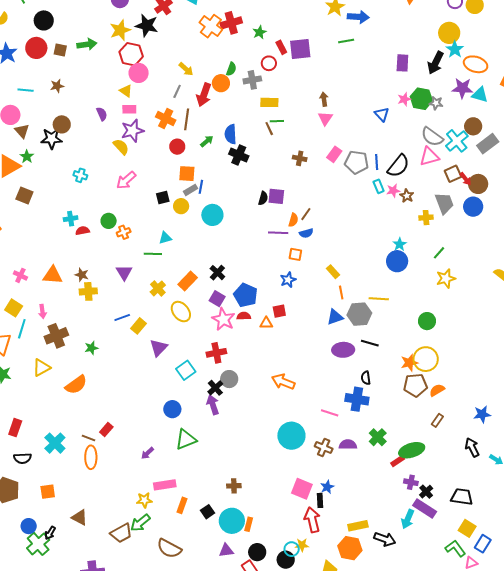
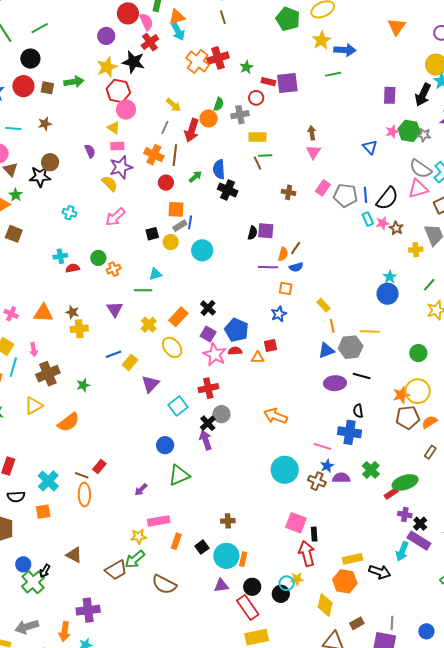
red rectangle: (281, 47) -> (268, 82), turned -48
blue star: (327, 487) -> (327, 466), moved
orange square: (48, 492) -> (43, 512), moved

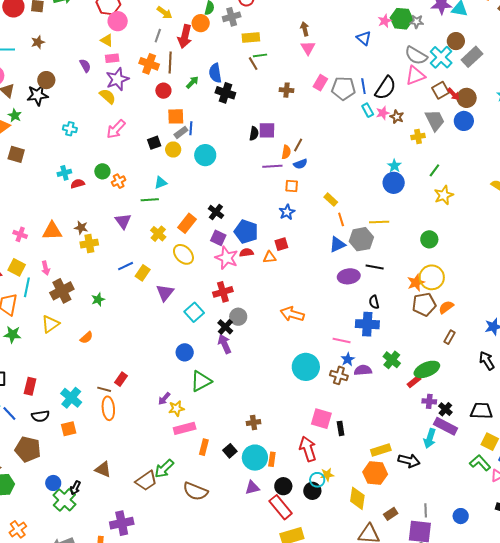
orange semicircle: (69, 422) -> (86, 338), size x0.6
yellow star: (139, 537) -> (176, 408), moved
red arrow: (307, 554) -> (308, 449), moved

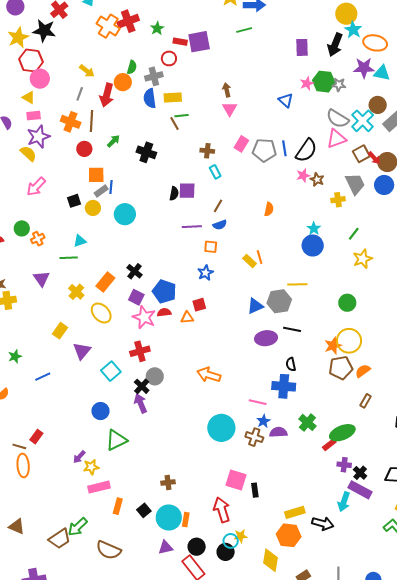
blue semicircle: (215, 73) -> (150, 98), moved
cyan rectangle: (368, 110) -> (215, 172), moved
orange semicircle: (286, 152) -> (269, 209), moved
orange line: (341, 219) -> (260, 257), moved
blue line: (126, 266) -> (43, 377), moved

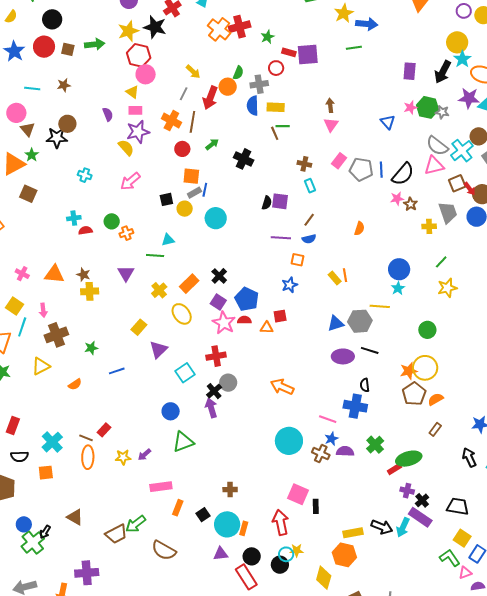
cyan star: (314, 229) -> (398, 288), moved
brown pentagon: (341, 368) -> (414, 394), turned -30
yellow star: (91, 467) -> (123, 457), moved
black arrow: (323, 524) -> (382, 527), moved

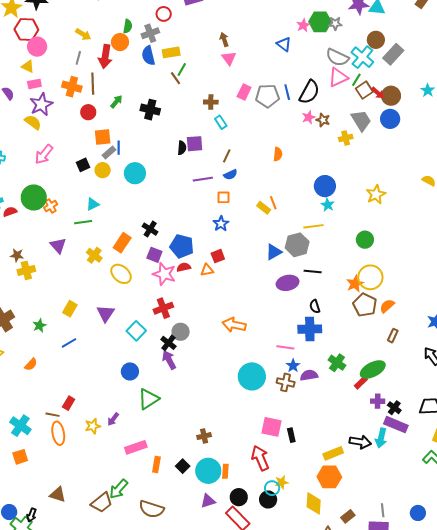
green line: (283, 126) -> (182, 70), turned -48
green circle: (112, 221) -> (34, 197), size x1.6
green line: (441, 262) -> (356, 80), moved
yellow rectangle: (139, 327) -> (70, 309), moved

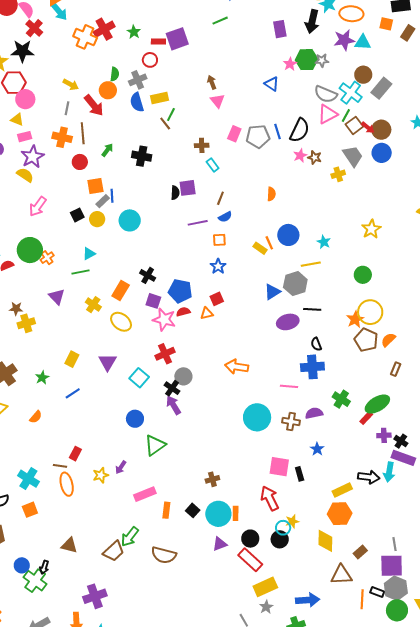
red arrow: (105, 56) -> (94, 105), turned -45
blue circle: (325, 186) -> (288, 235), moved
blue star: (293, 366) -> (317, 449), moved

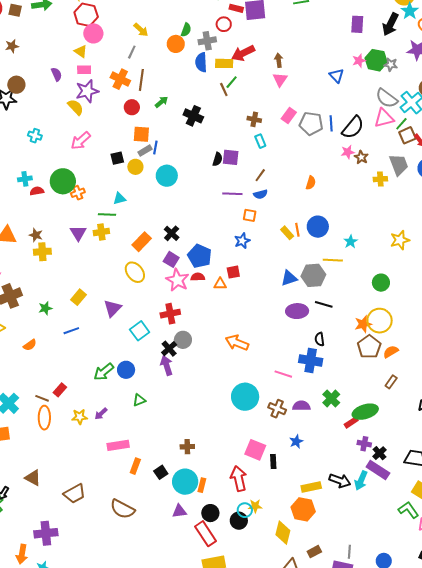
red arrow: (94, 105) -> (243, 53), moved, turned 90
yellow cross: (93, 305) -> (101, 232), moved, turned 35
green triangle: (155, 445) -> (139, 400), size x0.6
green arrow: (130, 537) -> (104, 372), moved

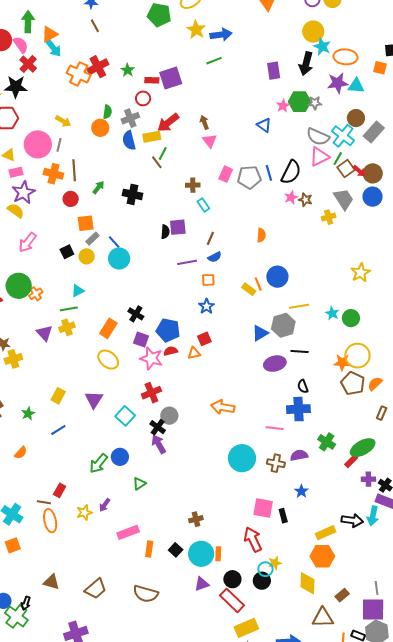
pink circle: (93, 33) -> (38, 144), moved, size x1.4
blue line: (155, 148) -> (114, 242), moved, turned -40
cyan star: (351, 242) -> (332, 313), moved
orange star: (363, 324) -> (342, 362), turned 30

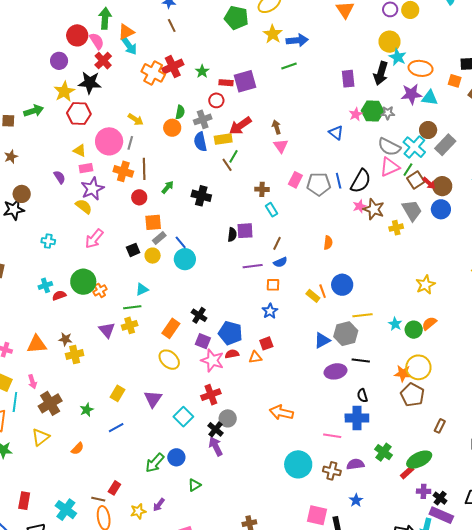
brown star: (305, 200) -> (374, 209), size x1.5
orange semicircle: (375, 384) -> (429, 323), moved

